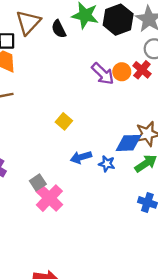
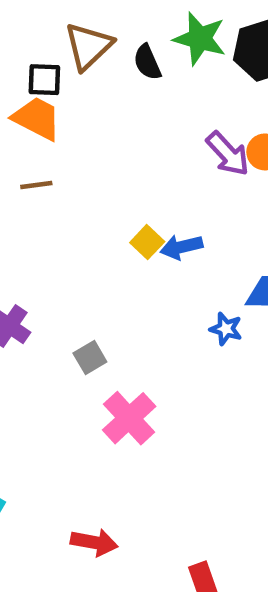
blue arrow: (81, 157) -> (181, 247), moved
pink cross: (49, 198) -> (129, 418), moved

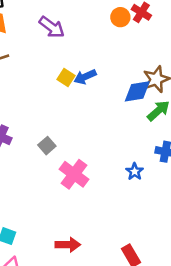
purple arrow: (228, 154) -> (52, 27), moved
blue star: (226, 329) -> (135, 172), moved, turned 30

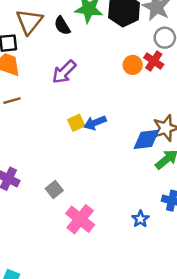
purple arrow: (52, 27) -> (64, 72), turned 96
yellow square: (66, 78) -> (76, 123), turned 30

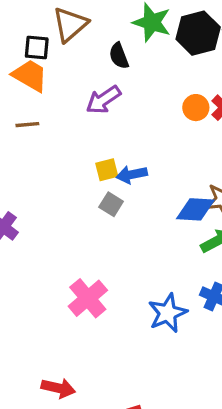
black semicircle: (62, 26) -> (119, 56), moved
gray square: (54, 189) -> (111, 204), moved, turned -30
blue star: (140, 219) -> (168, 313), size x1.6

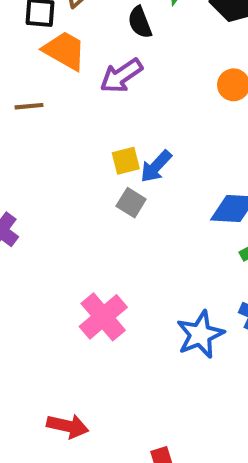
orange trapezoid: (30, 76) -> (64, 51), moved
blue arrow: (132, 175) -> (156, 166), turned -36

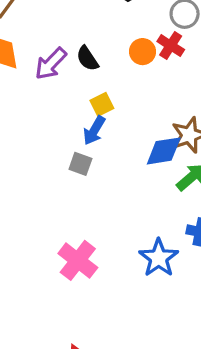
black semicircle: (140, 22) -> (87, 58), moved
yellow square: (126, 161) -> (102, 104), moved

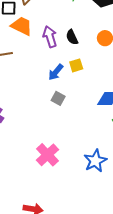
purple arrow: (51, 64) -> (50, 37), turned 110
blue arrow: (94, 130) -> (56, 72), moved

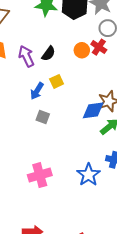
black semicircle: (72, 37) -> (49, 54), turned -112
pink cross: (48, 155) -> (40, 175), turned 35

